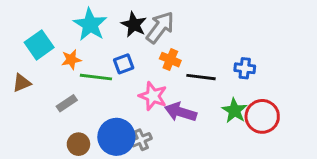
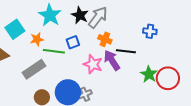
blue cross: (245, 68) -> (150, 31), moved
gray rectangle: (67, 103) -> (34, 69), size x1.6
purple arrow: (181, 112) -> (112, 60), moved, turned 40

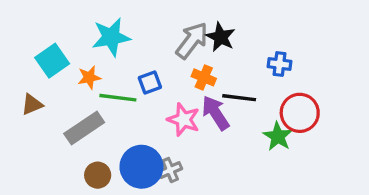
cyan star: (50, 15) -> (111, 37), turned 30
black star: (80, 15) -> (221, 37), moved
red circle: (168, 78) -> (300, 113), moved

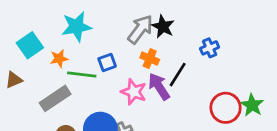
blue cross: (280, 64) -> (210, 48), turned -30
black line: (239, 98) -> (178, 75), turned -65
red circle: (300, 113) -> (226, 108), moved
green star: (278, 136) -> (252, 105), moved

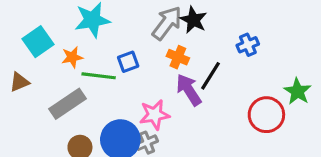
pink star: (134, 92) -> (155, 115), moved, turned -30
green star: (252, 105) -> (297, 91), moved

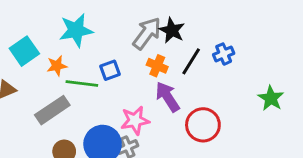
black line: (210, 76) -> (191, 61), moved
red circle: (266, 115) -> (203, 125), moved

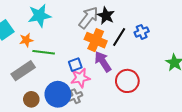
orange cross: (157, 66) -> (96, 40), size x1.5
blue square: (110, 70) -> (75, 65), moved

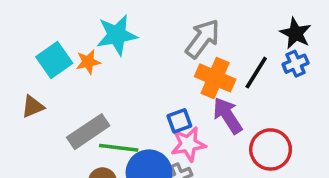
black star: (106, 16) -> (296, 33), moved
orange star: (26, 40) -> (88, 62), moved
green line: (44, 52) -> (119, 148), moved

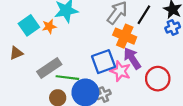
black line: (256, 73) -> (144, 15), moved
blue square: (179, 121) -> (103, 62), size x1.6
pink star: (188, 144) -> (120, 71), moved, turned 30

